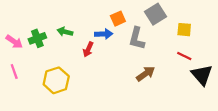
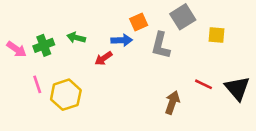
red arrow: (88, 49) -> (103, 58), turned 32
red line: (184, 56) -> (203, 84), moved
pink line: (14, 72) -> (37, 84), moved
brown arrow: (146, 74) -> (172, 103), moved, turned -36

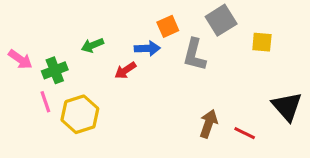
green arrow: (76, 38) -> (92, 45), turned -36
green cross: (44, 45) -> (55, 70), moved
red line: (203, 84) -> (245, 133), moved

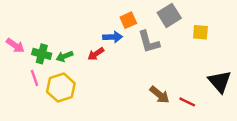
green arrow: (92, 45) -> (65, 56), moved
gray L-shape: (194, 55) -> (149, 42), turned -30
green cross: (55, 70) -> (42, 54), turned 36
brown arrow: (209, 124) -> (160, 95), turned 110

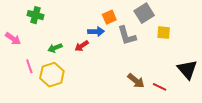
yellow square: (200, 32) -> (164, 33), moved
green cross: (42, 54) -> (36, 15), moved

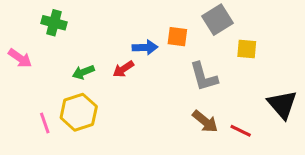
orange square: (109, 17) -> (177, 37), moved, turned 32
gray L-shape: (127, 36) -> (204, 77), moved
pink line: (29, 66) -> (45, 123), moved

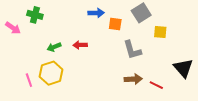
blue arrow: (145, 47) -> (96, 13), moved
pink arrow: (20, 58) -> (13, 28), moved
red arrow: (123, 69) -> (80, 45), turned 32
brown arrow: (205, 121) -> (133, 79), turned -42

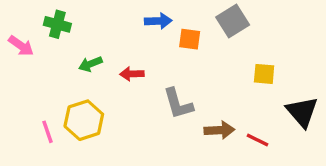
yellow square: (160, 32) -> (264, 74), moved
green arrow: (54, 47) -> (90, 64), moved
gray L-shape: (132, 50) -> (178, 104), moved

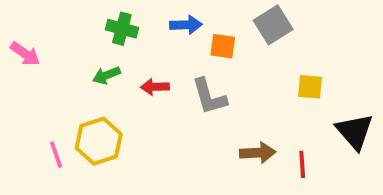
green cross: (57, 24) -> (122, 29), moved
gray L-shape: (178, 104) -> (209, 97), moved
red line: (257, 140) -> (302, 164), turned 60

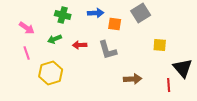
pink arrow: (25, 54) -> (27, 28), moved
pink line: (56, 155) -> (27, 53), moved
red line: (302, 164) -> (169, 85), moved

